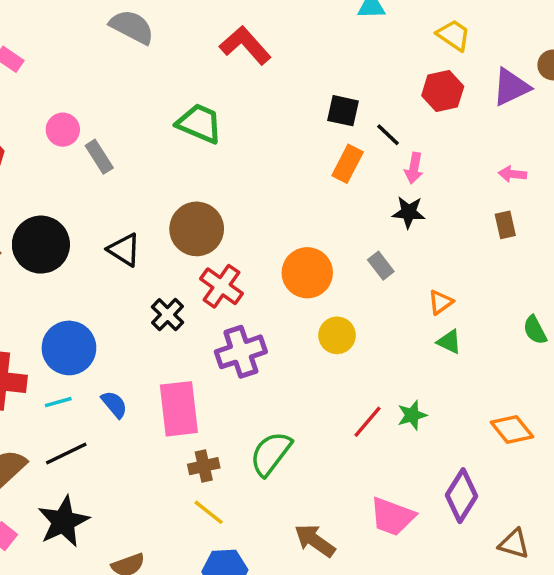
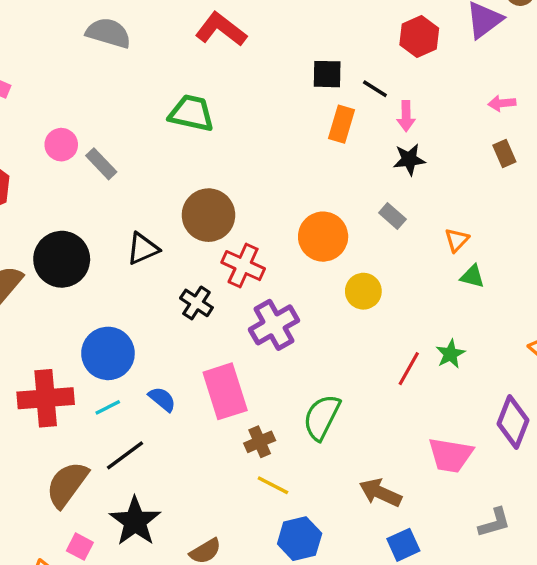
black triangle: (124, 250) -> (143, 249), turned -45

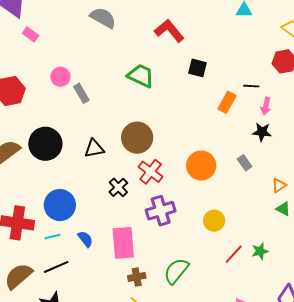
black square: (327, 74) -> (198, 68), moved
black line: (375, 89) -> (251, 86), turned -42
yellow circle: (363, 291) -> (214, 221), moved

